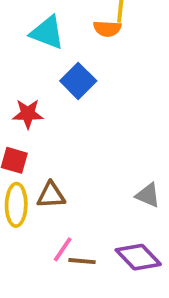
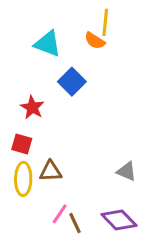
orange semicircle: (107, 29) -> (95, 41), turned 30
red star: (28, 114) -> (32, 107), turned 30
brown line: (82, 261) -> (75, 223), turned 60

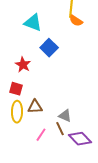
orange semicircle: (95, 41) -> (76, 21), moved
gray triangle: (127, 171) -> (65, 116), moved
brown line: (75, 223) -> (60, 129), moved

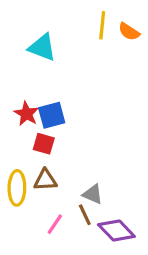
orange semicircle: (76, 21) -> (129, 32), moved
blue square: (49, 48) -> (52, 115), moved, turned 30
red square: (16, 89) -> (44, 144), moved

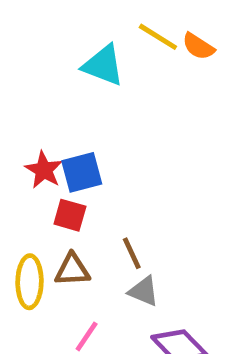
yellow line: (102, 25) -> (158, 37), turned -64
cyan triangle: (42, 47) -> (103, 65), moved
brown line: (85, 215) -> (132, 253), moved

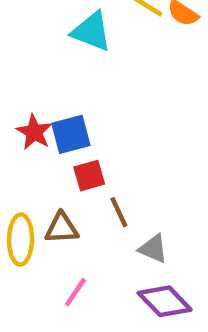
red square: (70, 215) -> (89, 176), moved, turned -32
gray triangle: (144, 291) -> (153, 249), moved

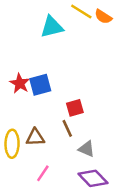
cyan triangle: (91, 31) -> (52, 27), turned -35
red square: (89, 176) -> (75, 108), moved

